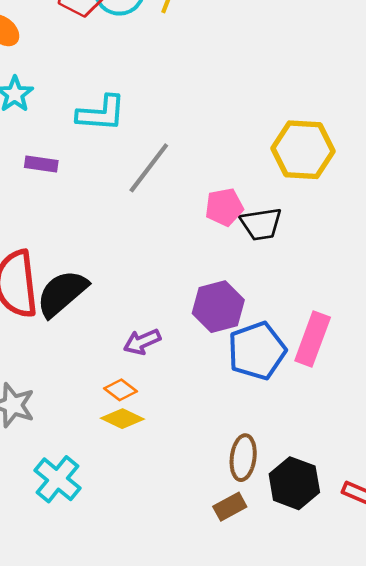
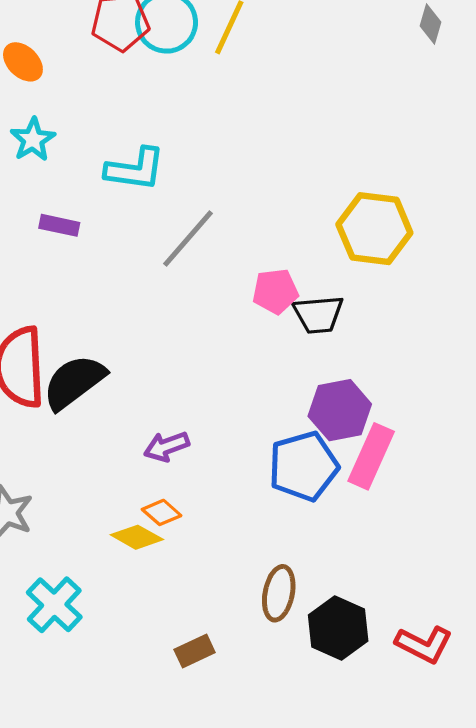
purple hexagon: (218, 307) -> (340, 410), moved
orange diamond: (120, 390) -> (162, 512), moved
brown rectangle: (230, 507) -> (195, 651), moved

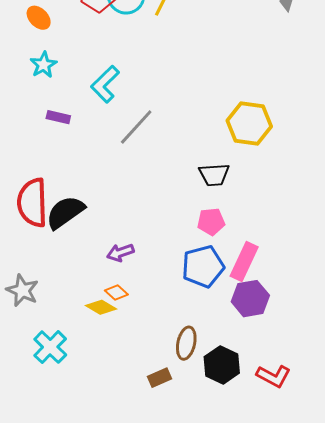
cyan L-shape: (135, 169) -> (105, 84), turned 126
pink pentagon: (275, 291) -> (211, 222), moved
purple hexagon: (340, 410) -> (250, 299), moved
brown rectangle: (195, 651) -> (159, 378), moved

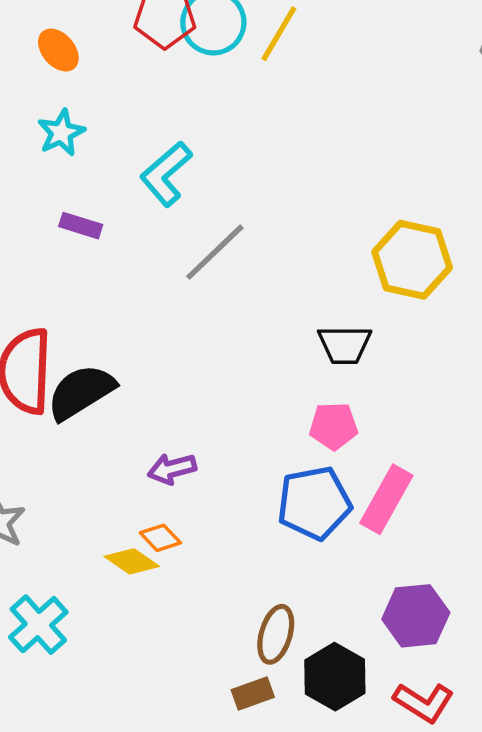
purple hexagon: (250, 299) -> (416, 616), moved
brown rectangle: (159, 378) -> (253, 694), moved

